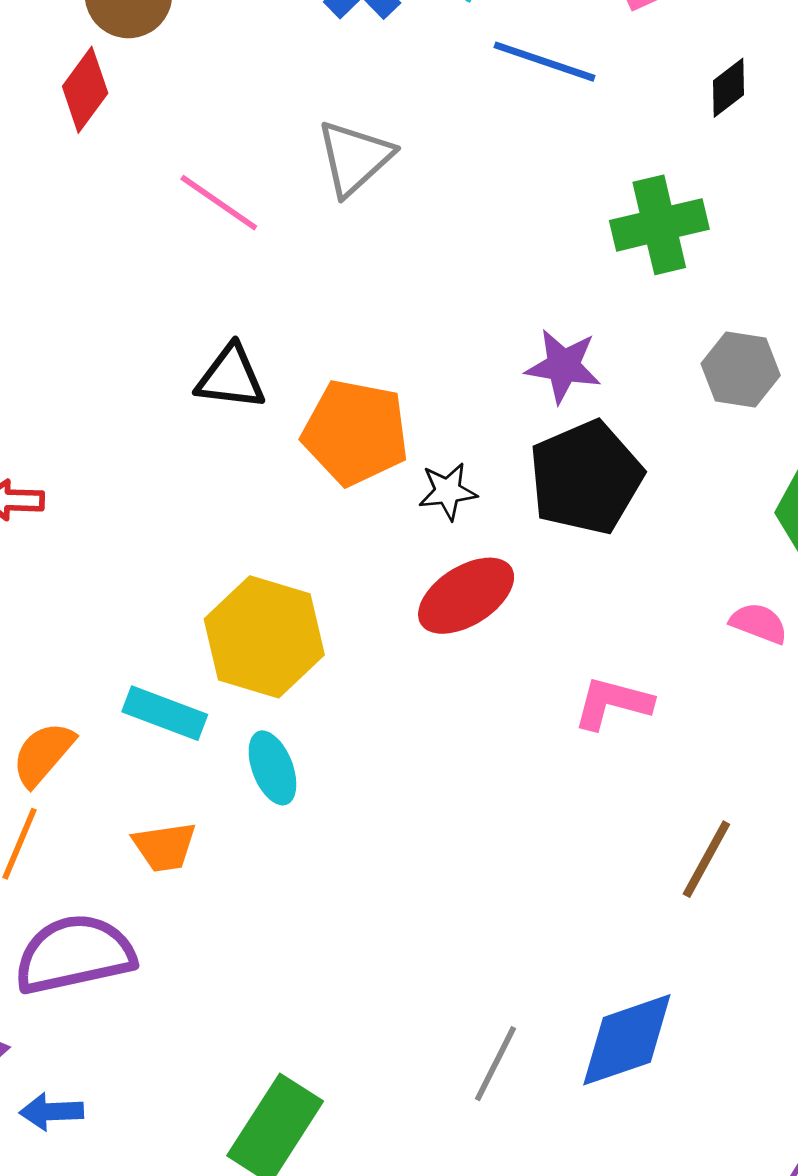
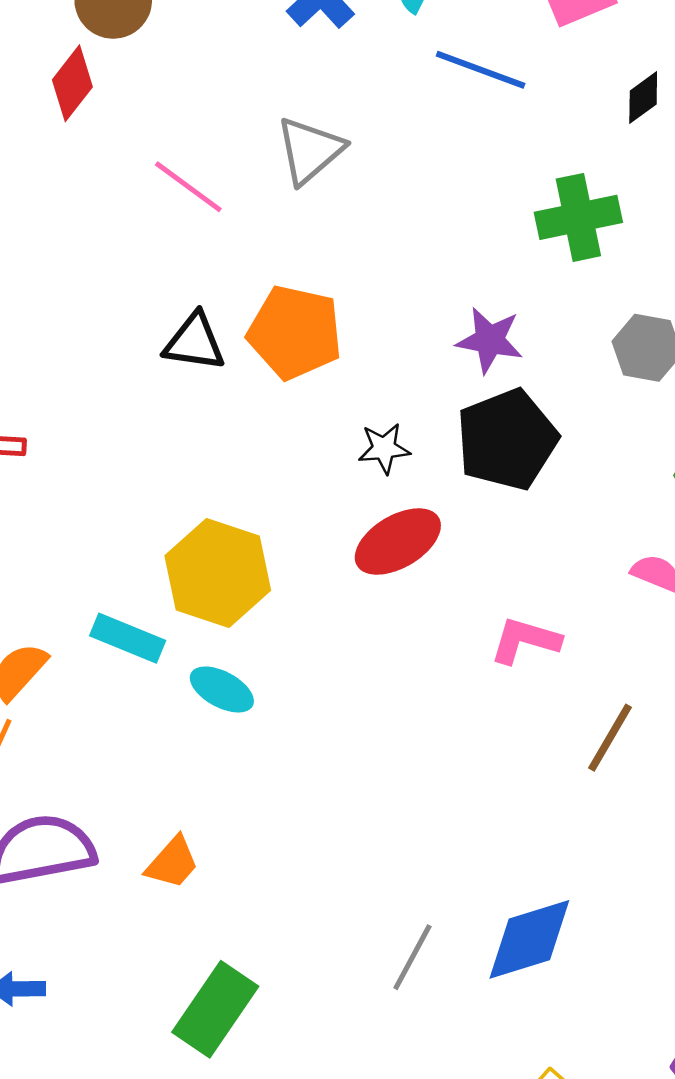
orange pentagon: (355, 432) -> (295, 332), moved
cyan ellipse: (272, 768) -> (222, 689), turned -42
orange trapezoid: (164, 847) -> (172, 863), moved, turned -42
brown line: (706, 859) -> (610, 738), moved

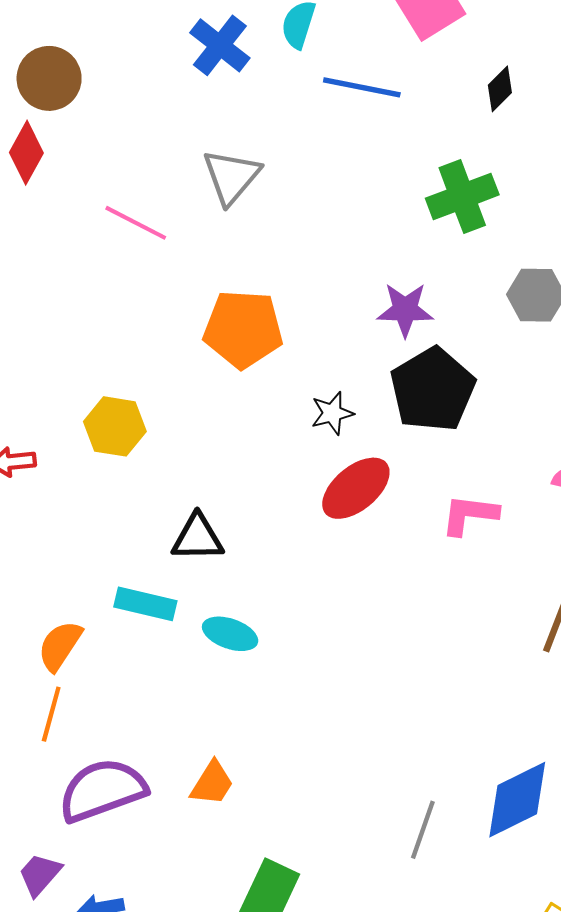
black triangle: (195, 342) -> (198, 538), moved
yellow hexagon: (218, 573) -> (115, 426), moved, size x0.7
pink L-shape: (525, 640) -> (470, 515), moved

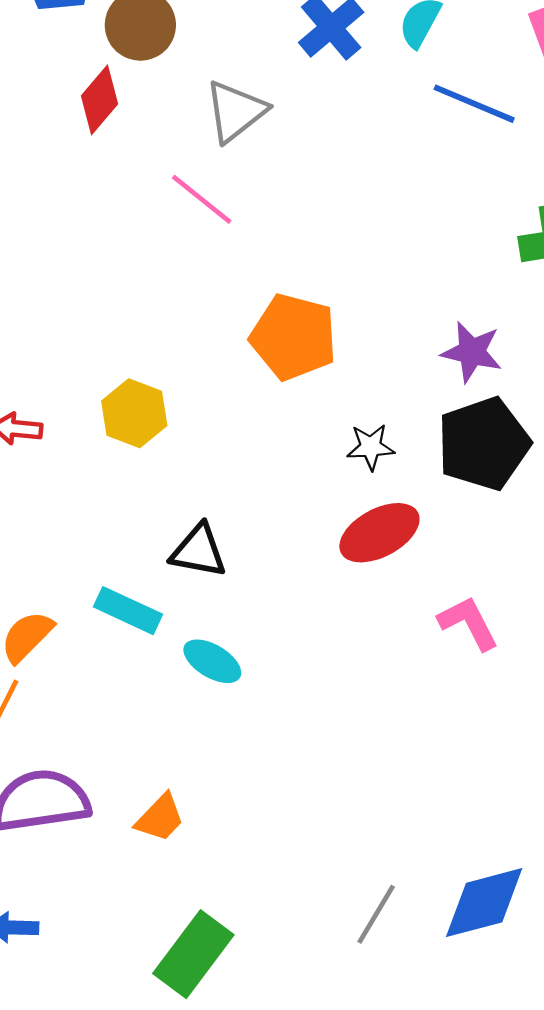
gray triangle: (231, 177) -> (235, 111), moved
pink L-shape: (470, 515) -> (468, 623), moved, turned 44

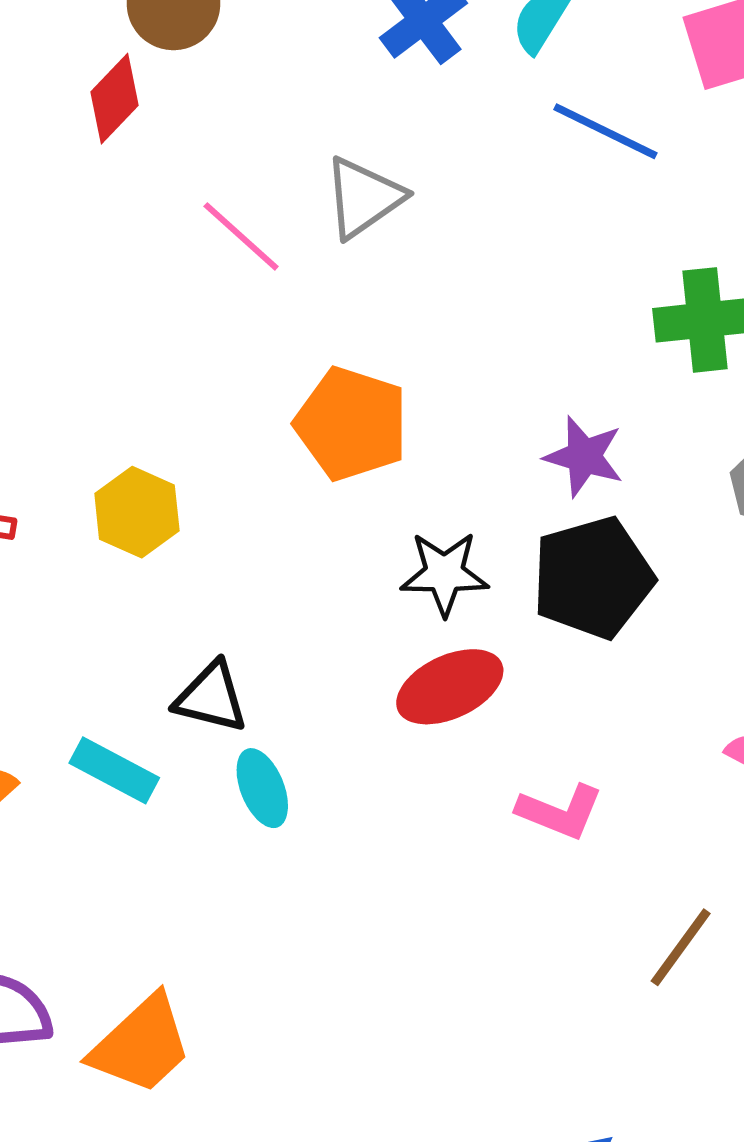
gray triangle: (235, 111) -> (364, 197), moved
black star: (371, 447) -> (444, 574), size x1.4
pink L-shape: (468, 623) -> (560, 812), turned 136
cyan ellipse: (212, 661) -> (262, 788), moved, turned 34
orange trapezoid: (160, 818) -> (141, 1045), size x1.6

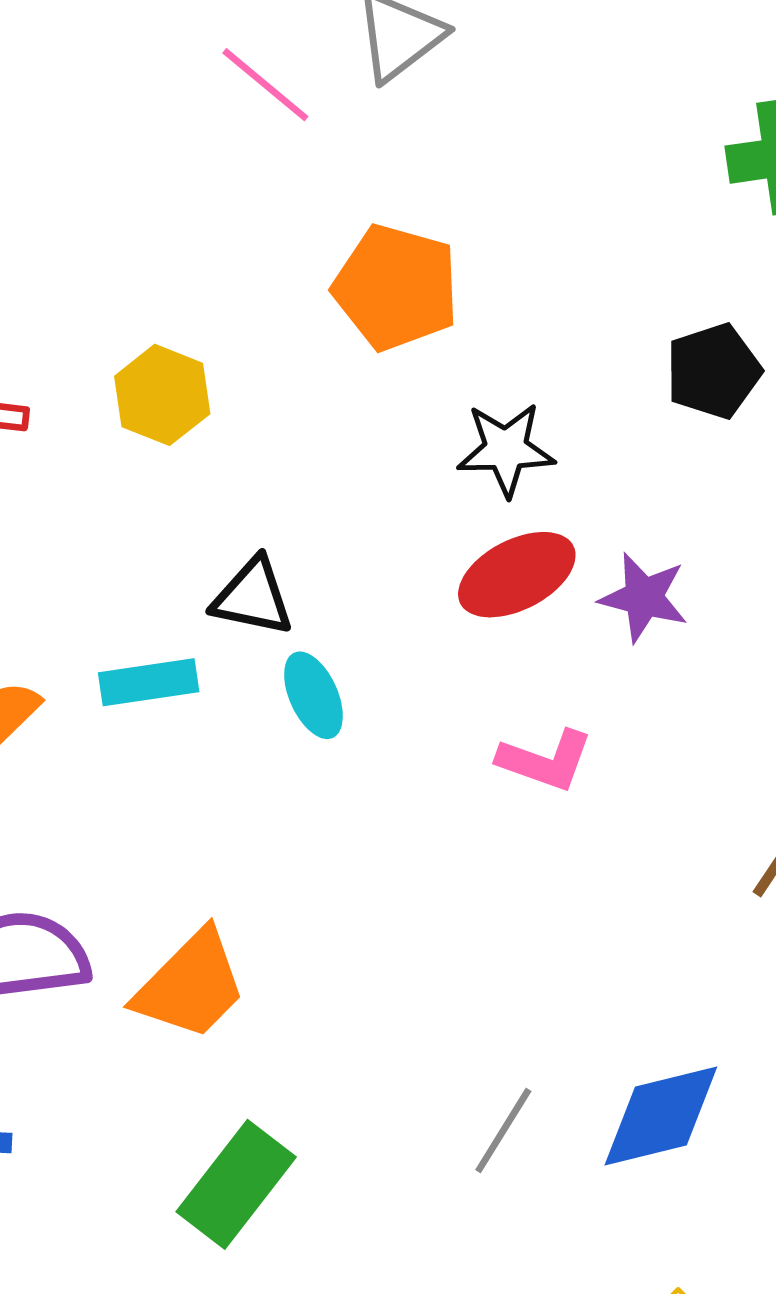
purple star: (584, 456) -> (644, 597), moved
black pentagon: (593, 578) -> (713, 371), moved, size x0.7
cyan rectangle: (114, 770) -> (149, 682), turned -34
pink L-shape: (560, 812) -> (545, 760), moved

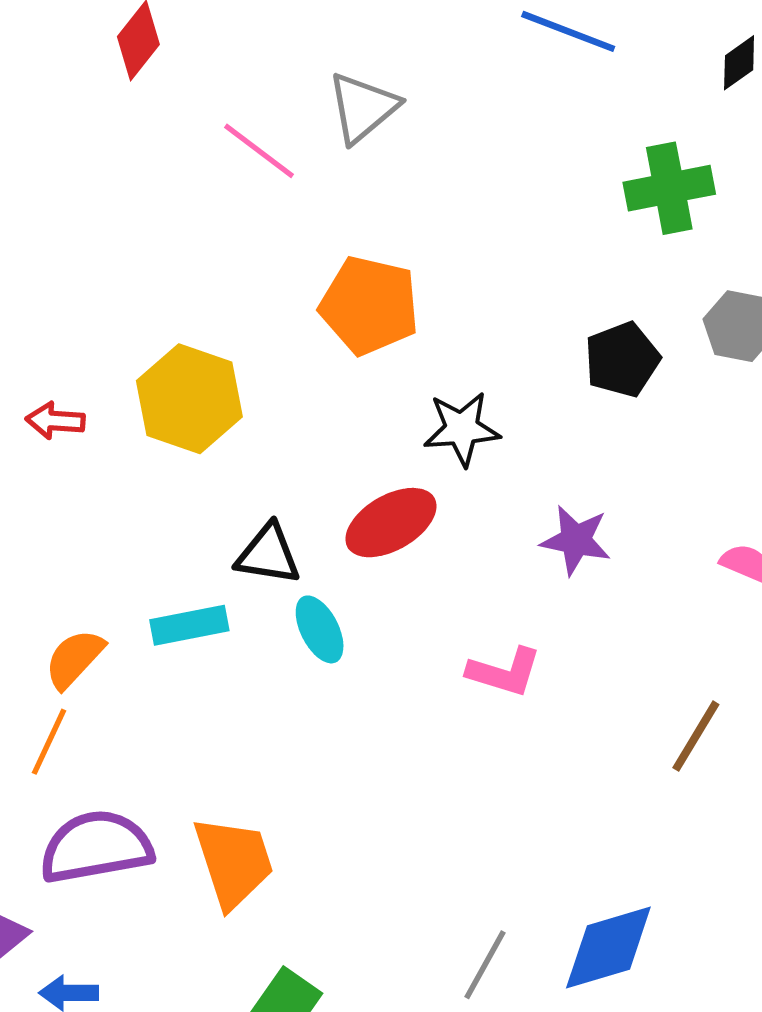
yellow hexagon: (162, 395) -> (189, 399), size x1.4
red ellipse: (517, 575) -> (391, 523), moved
orange trapezoid: (191, 985) -> (234, 862), turned -60

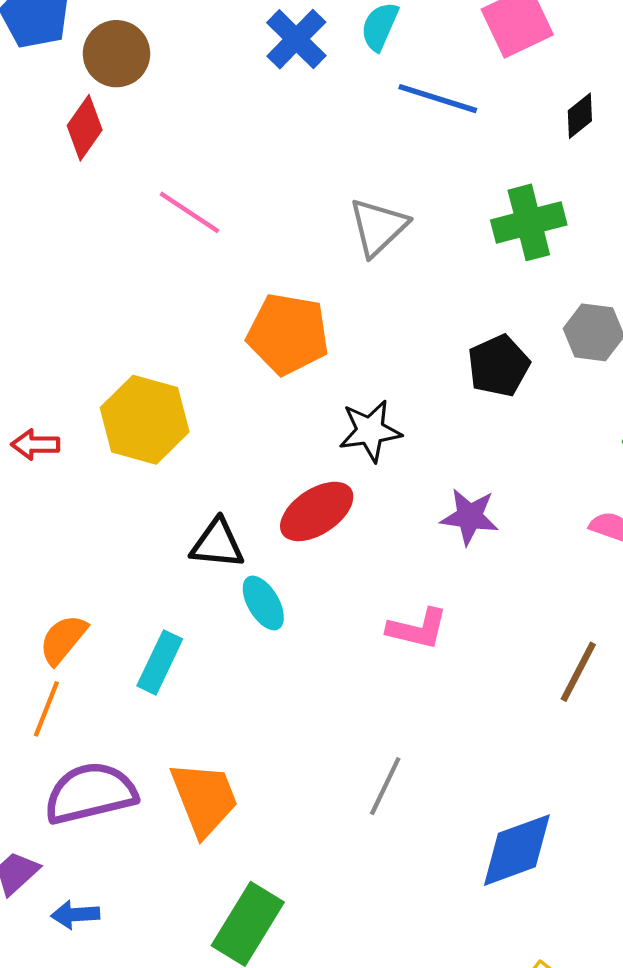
gray triangle: (363, 108) -> (378, 227), moved
cyan rectangle: (189, 625) -> (160, 662), moved, turned -50
gray line: (485, 965) -> (385, 786), moved

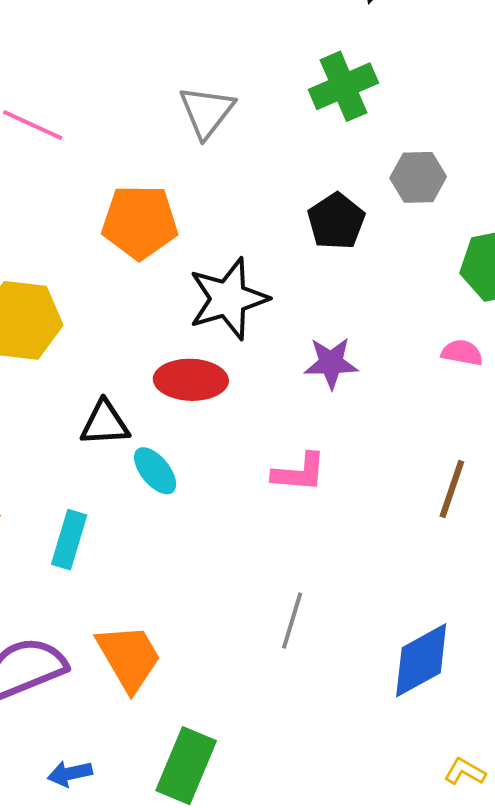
black star: (370, 431) -> (228, 299), size x1.4
red ellipse: (317, 511) -> (191, 380), turned 44
blue arrow: (75, 915) -> (70, 774), moved

